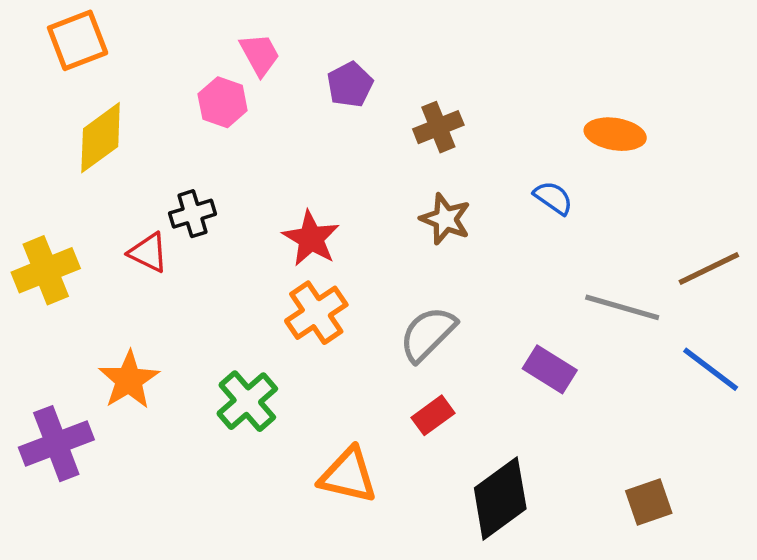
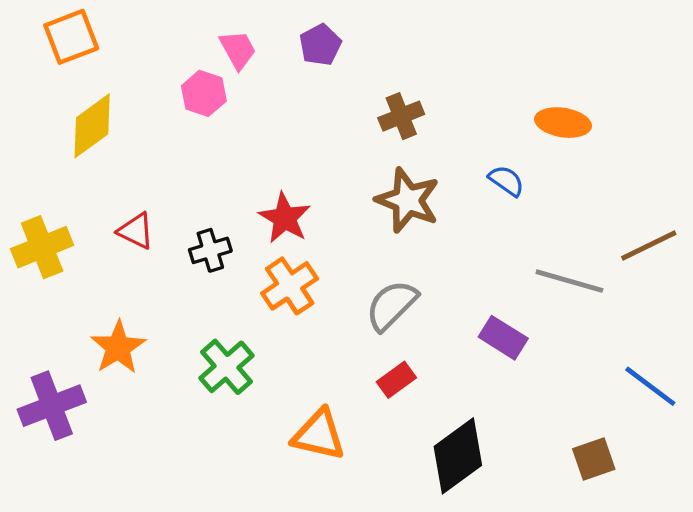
purple pentagon: (350, 85) -> (320, 45), moved
black cross: (192, 214) -> (210, 250), moved
brown star: (445, 219) -> (408, 200), size x1.4
blue line: (711, 369) -> (650, 386), moved

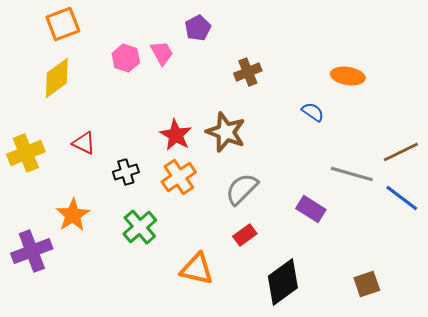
orange square: (71, 37) -> (63, 24), moved
pink trapezoid: (238, 50) -> (162, 53), moved
brown star: (408, 200) -> (226, 132), moved
black cross: (210, 250) -> (126, 172), moved
blue line: (650, 386) -> (402, 198), moved

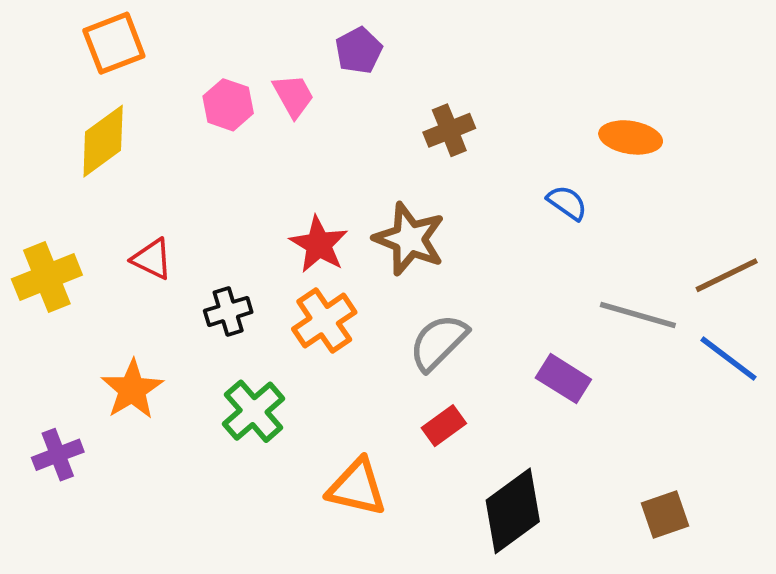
purple cross: (32, 251) -> (58, 455), size x0.7

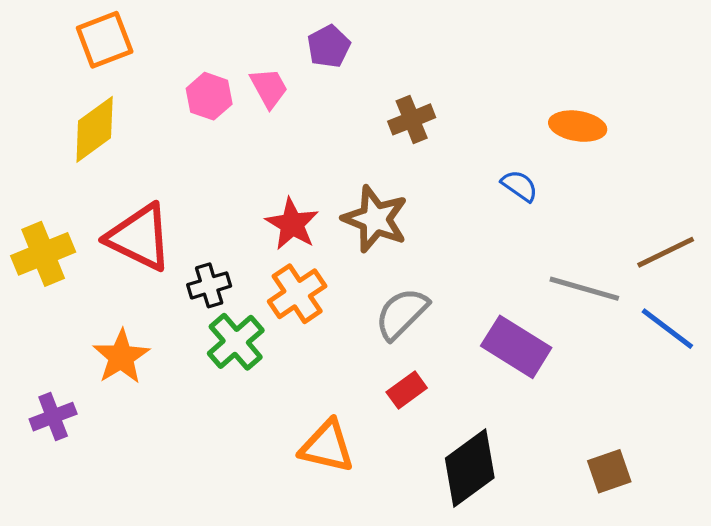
red triangle: (152, 259) -> (139, 237), size x1.8
purple rectangle: (563, 379) -> (516, 347), size x1.4
green cross: (254, 411) -> (236, 342), moved

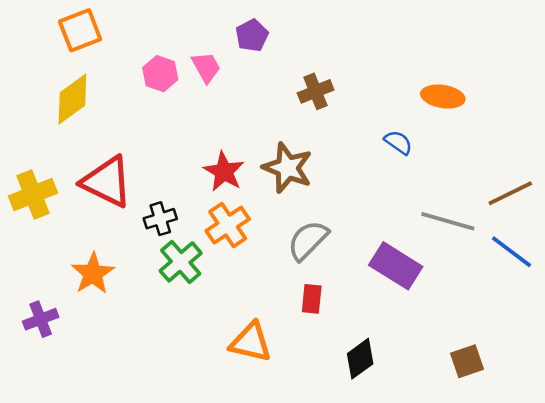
red rectangle: (407, 390) -> (312, 299), turned -48
black diamond: (470, 468) -> (360, 359), size x0.7

